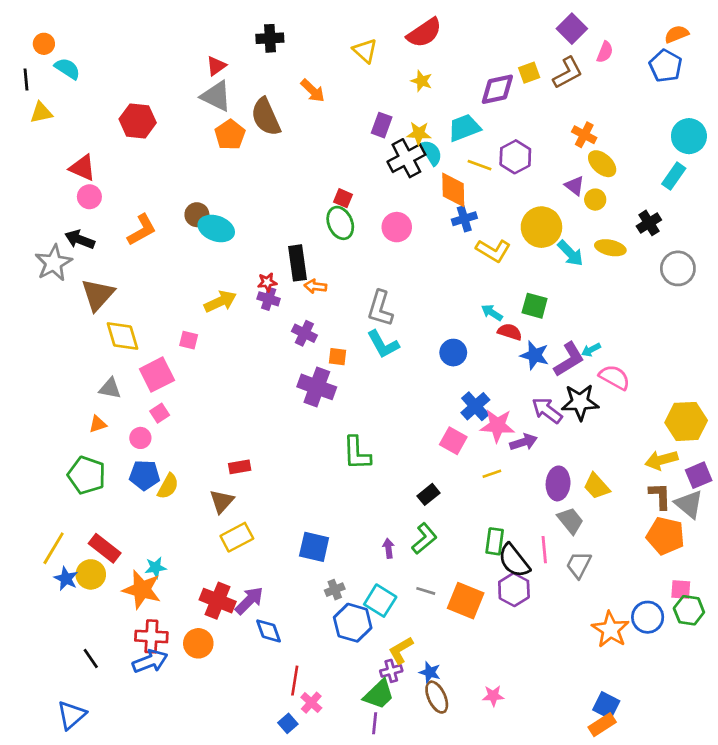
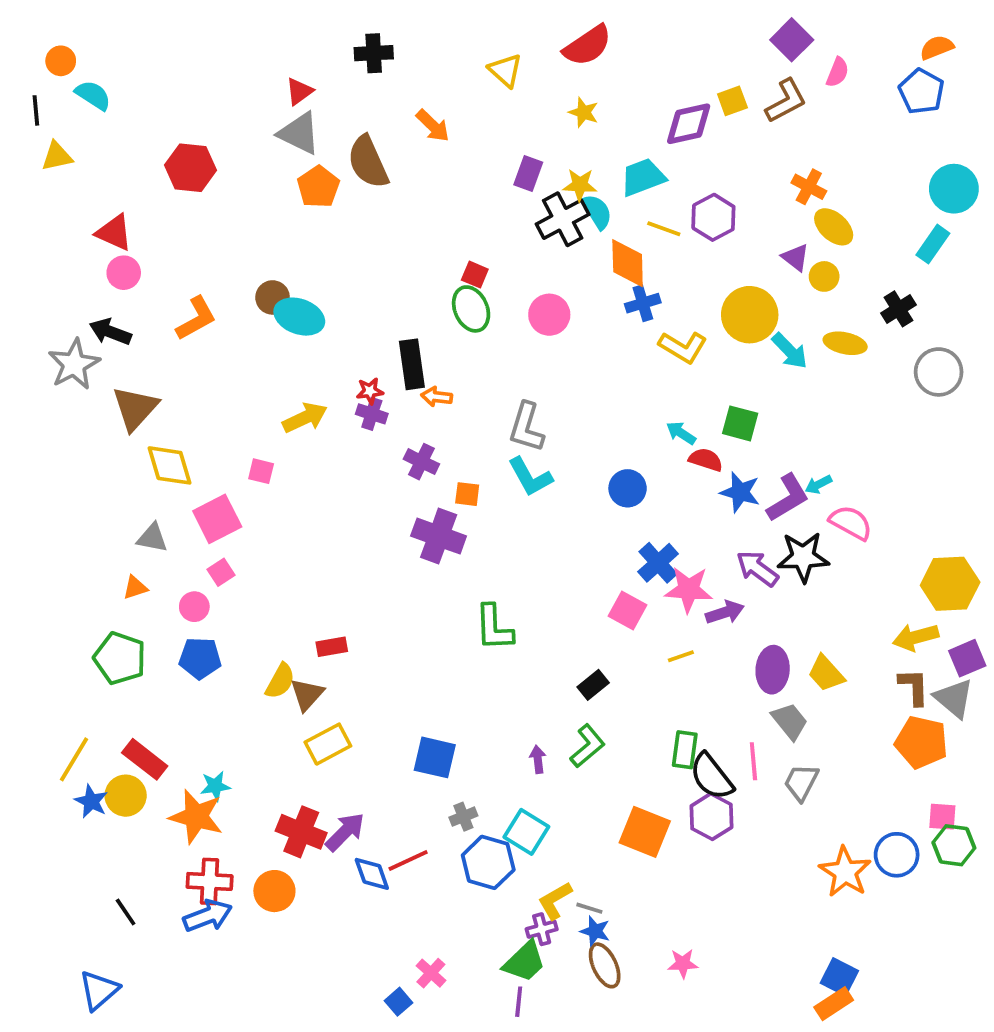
yellow semicircle: (168, 486) -> (280, 681), moved
gray line: (426, 591) -> (589, 908), moved
red line: (295, 681) -> (408, 860), moved, turned 56

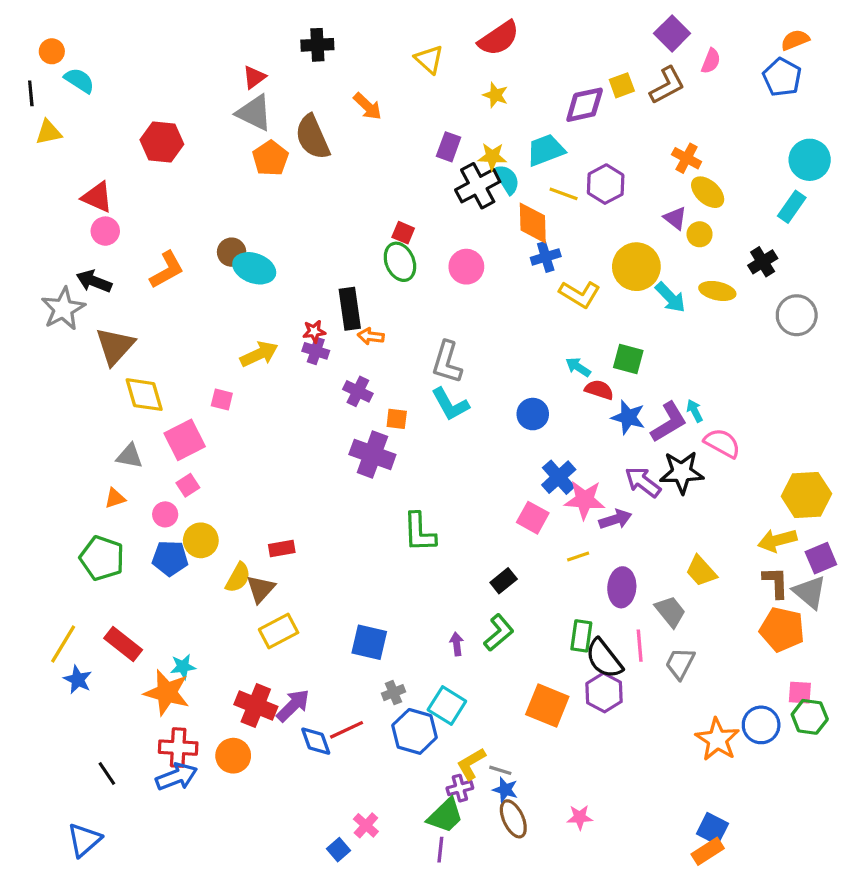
cyan arrow: (818, 485) -> (695, 411), turned 90
purple ellipse: (773, 670) -> (622, 587), moved
yellow circle: (126, 796) -> (201, 540), moved

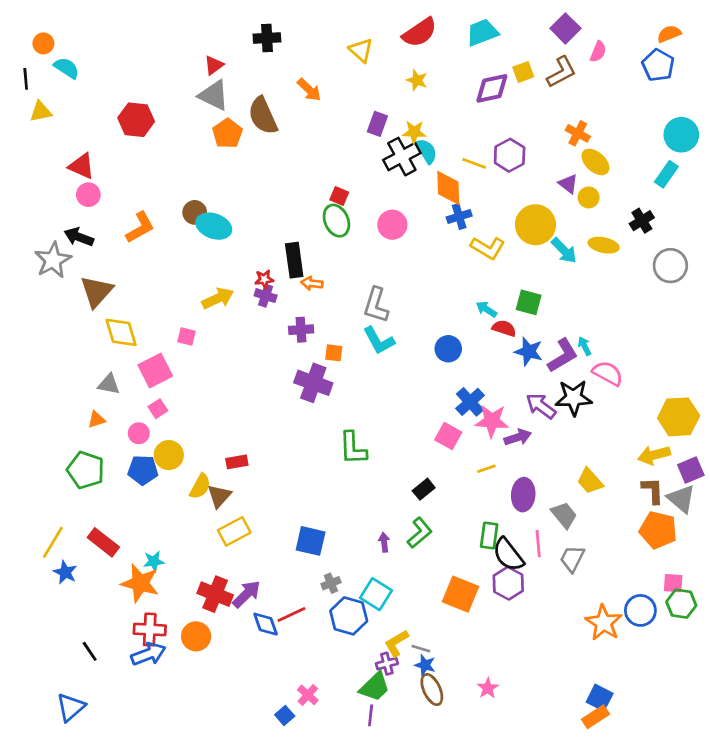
cyan trapezoid: (546, 150) -> (482, 32), moved
purple cross: (358, 391) -> (301, 330), turned -30
pink star: (580, 817) -> (488, 688), turned -30

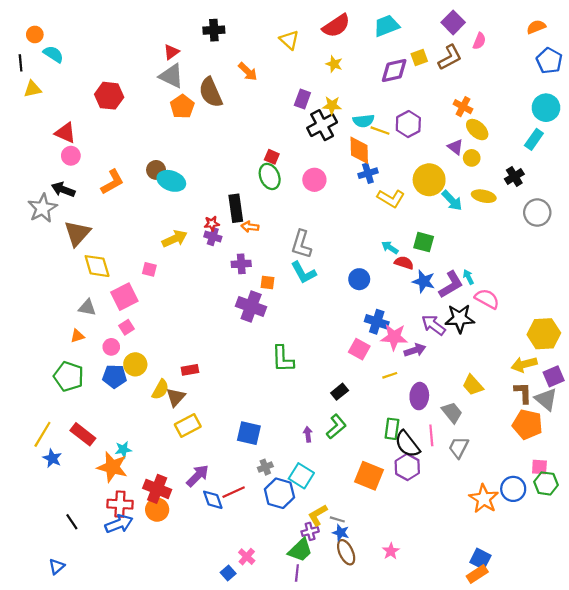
blue pentagon: (658, 65) -> (549, 61), moved
cyan semicircle: (426, 151) -> (364, 121), moved, turned 115
blue cross: (470, 402) -> (377, 322), turned -30
red cross: (215, 594) -> (157, 489), moved
blue triangle: (71, 707) -> (57, 566), size x0.7

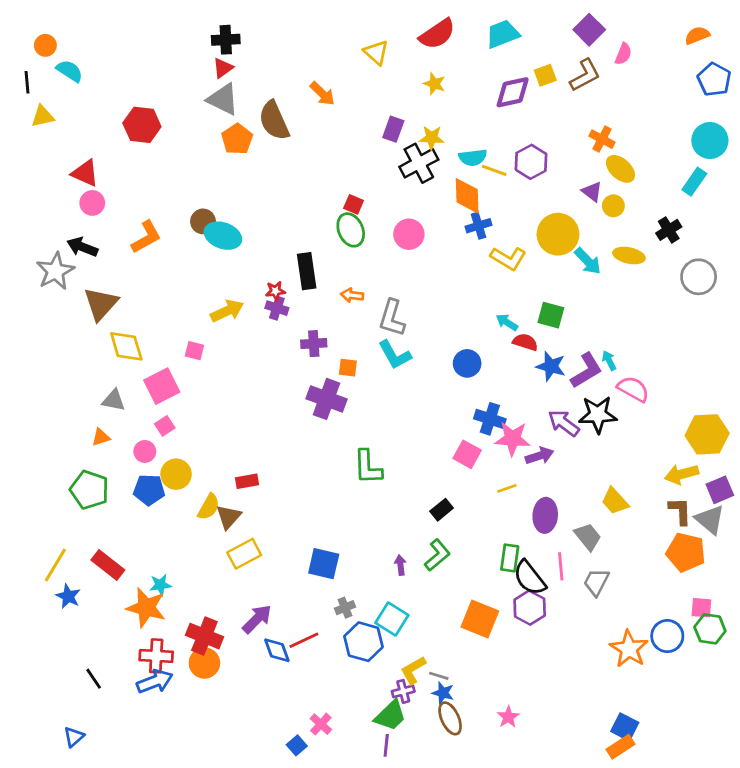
black cross: (214, 30) -> (226, 40), moved
orange arrow: (250, 227) -> (352, 295), moved

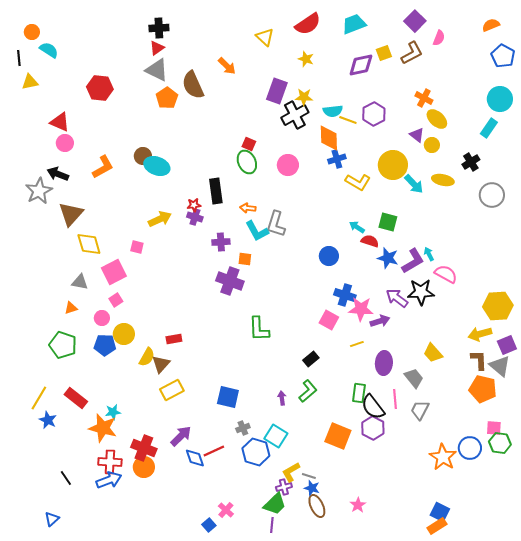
purple rectangle: (393, 129) -> (277, 91), size x1.4
cyan L-shape: (395, 355) -> (257, 231), moved

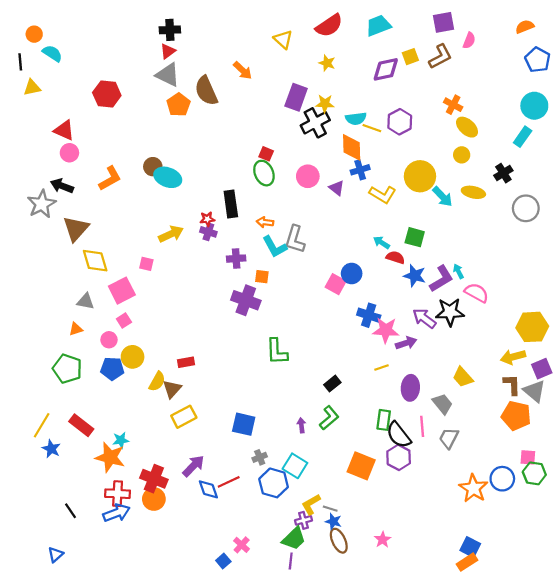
purple square: (415, 21) -> (443, 22), turned 35
purple triangle: (417, 135) -> (337, 188), moved
pink square: (329, 320) -> (336, 284), moved

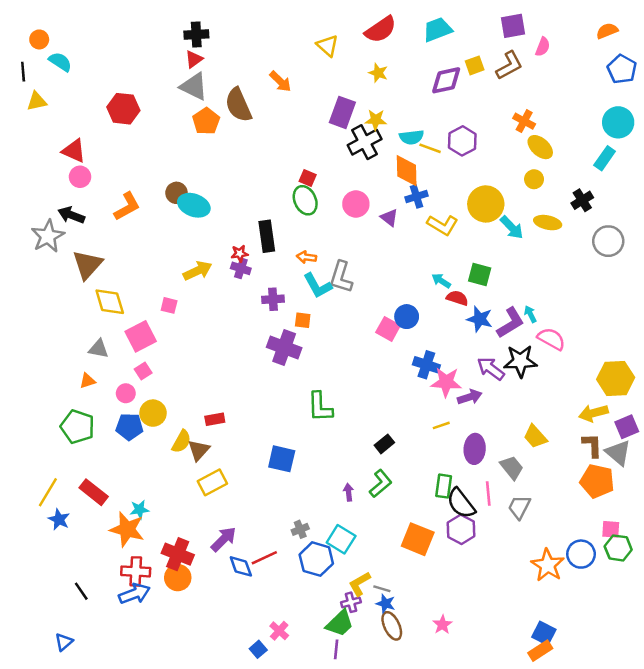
blue square: (244, 424) -> (282, 459), moved

